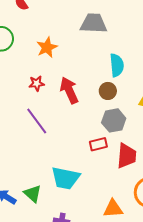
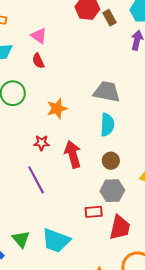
cyan semicircle: (117, 65) -> (107, 125), moved
green triangle: (33, 194) -> (21, 239), moved

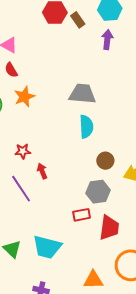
orange star: (57, 109) -> (24, 97), moved
red arrow: (73, 154) -> (42, 171), moved, size x0.6
brown circle: (111, 161) -> (105, 161), moved

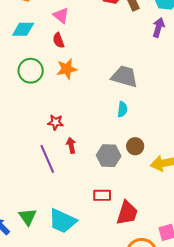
cyan semicircle: (86, 127) -> (122, 109), size x0.7
gray hexagon: (98, 192) -> (109, 156), moved

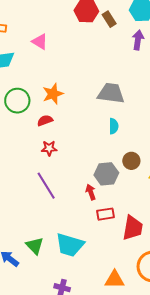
red semicircle: (58, 40) -> (45, 120), moved, turned 98
red arrow: (71, 145) -> (91, 192), moved

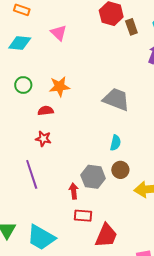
green circle: (17, 101) -> (23, 85), size x0.7
cyan semicircle: (114, 126) -> (116, 143), moved

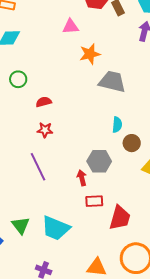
pink triangle: (59, 33) -> (71, 27), moved, turned -42
orange star: (59, 87) -> (90, 54), moved
brown circle: (120, 170) -> (132, 143), moved

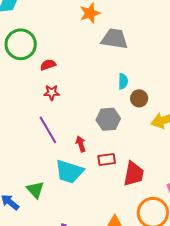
green circle: (18, 79) -> (21, 44), size x1.8
red arrow: (82, 178) -> (81, 144), moved
cyan trapezoid: (56, 228) -> (69, 172), moved

